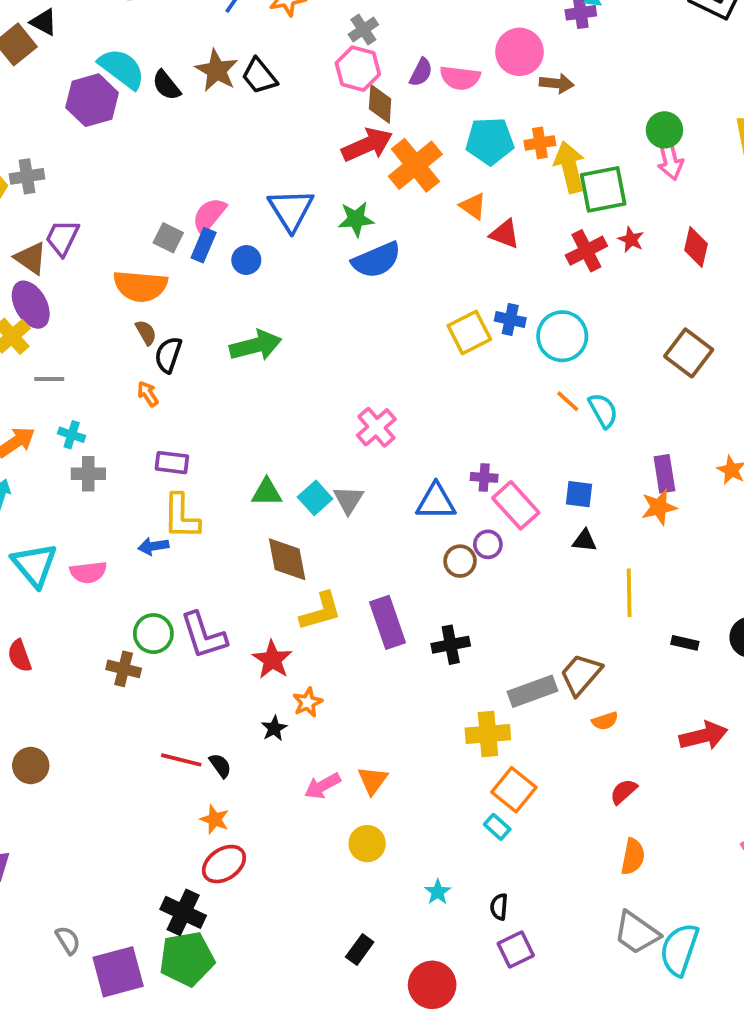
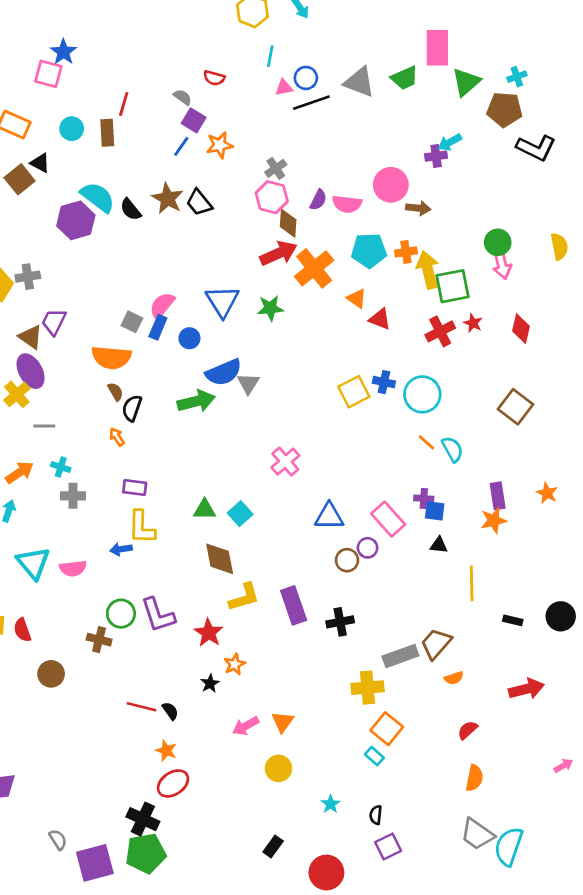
blue semicircle: (376, 260) -> (224, 372), moved
purple cross: (484, 477) -> (424, 499), moved
gray triangle: (349, 500) -> (248, 383), moved
brown circle: (31, 766) -> (51, 674), moved

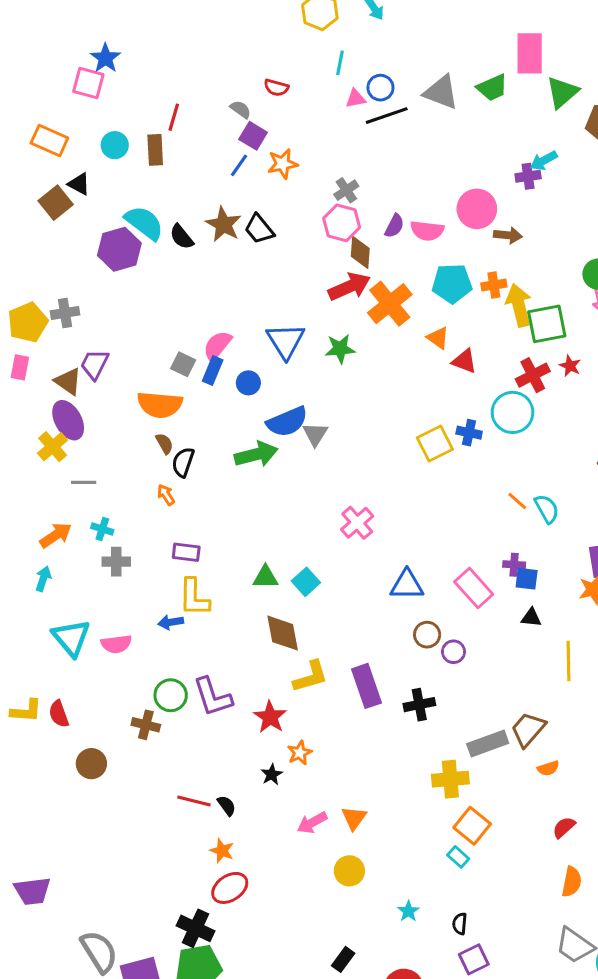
cyan circle: (422, 394) -> (513, 412), moved
purple circle: (368, 548) -> (453, 652), moved
gray semicircle: (58, 840) -> (99, 952), size x1.8

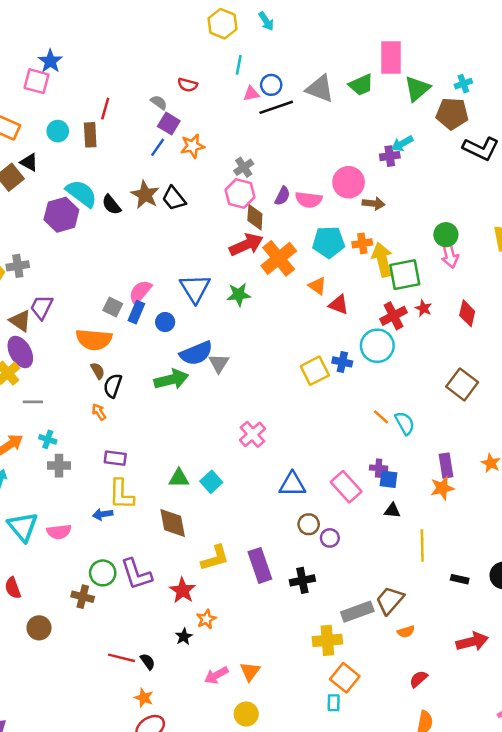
brown diamond: (283, 633) -> (173, 523), moved
cyan rectangle: (458, 857) -> (334, 703), turned 49

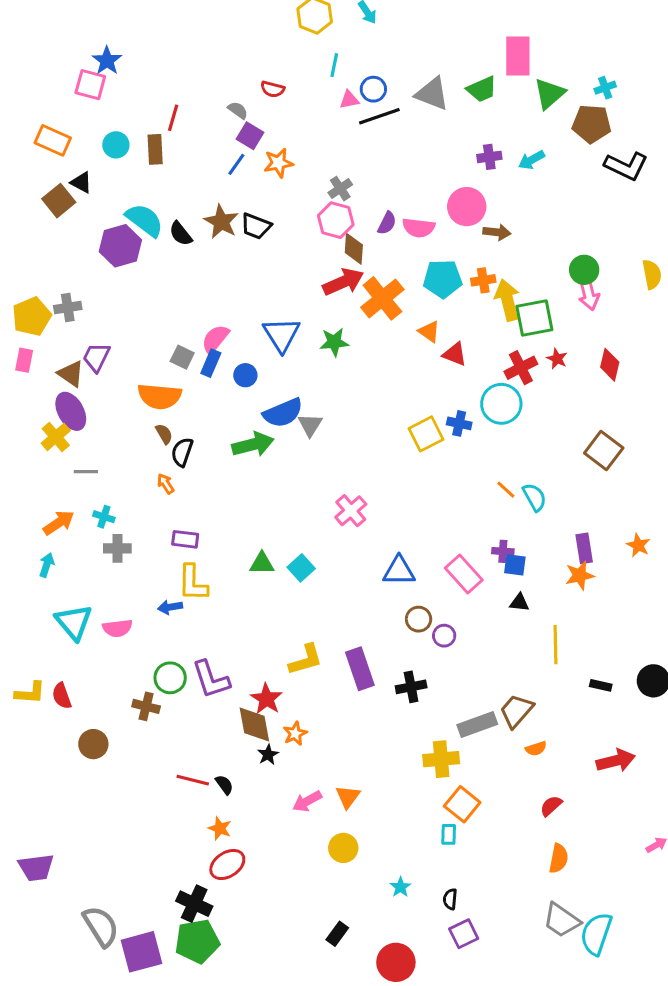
purple cross: (390, 156) -> (489, 157), moved
black trapezoid: (174, 198) -> (256, 226), turned -30
brown diamond: (173, 523) -> (254, 724), moved

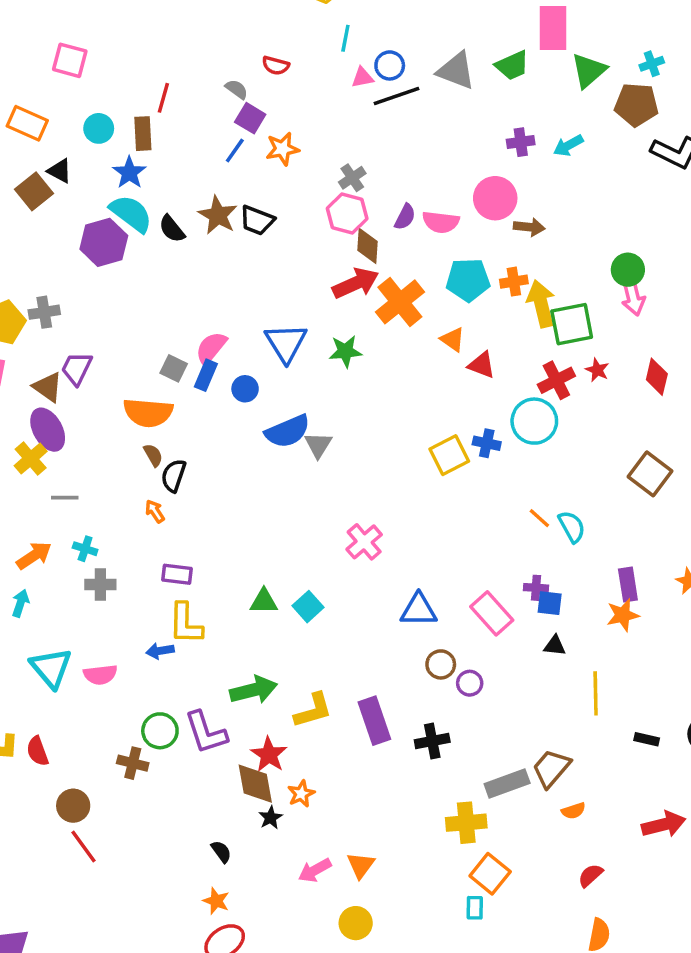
blue star: (107, 61) -> (129, 173), moved
green arrow: (253, 444) -> (254, 690), moved
red line: (193, 780) -> (83, 846), moved, turned 40

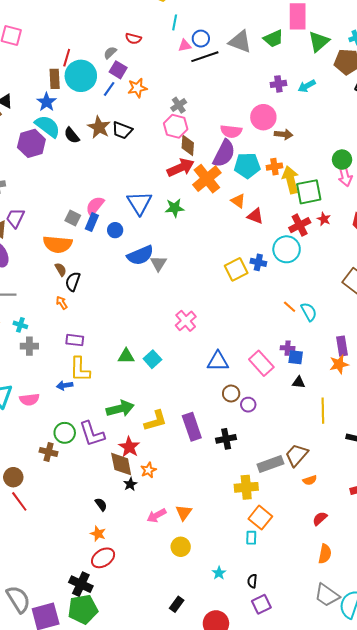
gray semicircle: (237, 89) -> (110, 53), turned -80
cyan circle: (99, 128) -> (81, 76), moved, size x1.8
purple semicircle: (405, 217) -> (224, 153), moved, size x1.8

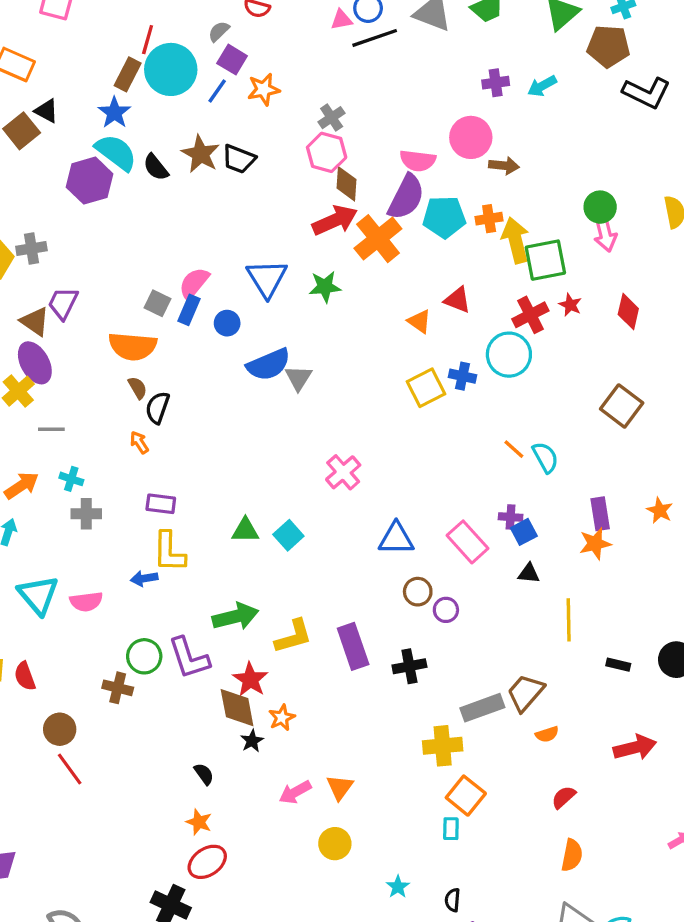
brown rectangle: (55, 79) -> (128, 74), turned 30
orange triangle: (238, 201) -> (419, 321), moved
blue square: (296, 357) -> (524, 532), turned -35

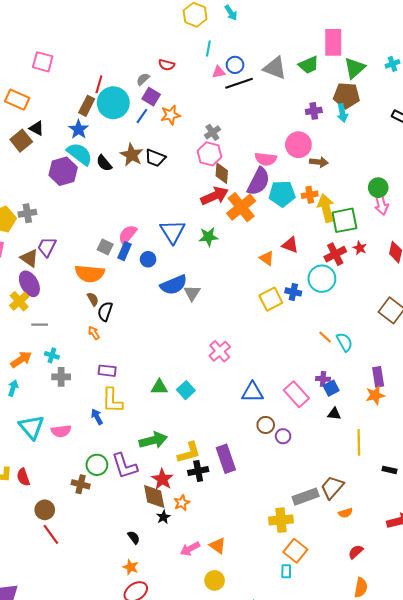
brown pentagon: (608, 46) -> (346, 96), moved
cyan arrow: (542, 86) -> (342, 113), turned -72
blue arrow: (144, 578) -> (97, 417), turned 70
black cross: (409, 666) -> (198, 471), moved
orange triangle: (340, 787) -> (218, 546), turned -30

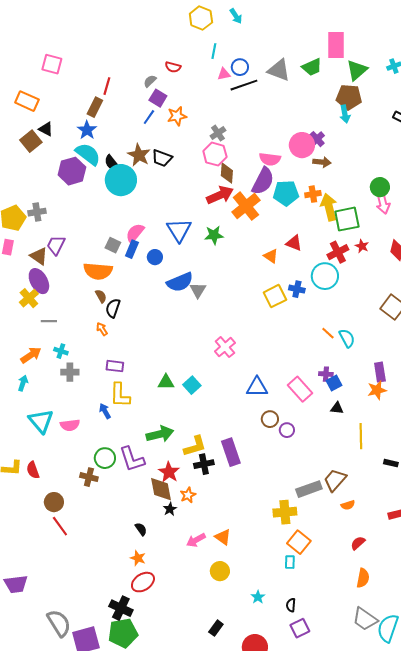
cyan circle: (113, 103) -> (121, 180), moved
purple cross: (314, 111) -> (317, 139), moved, turned -35

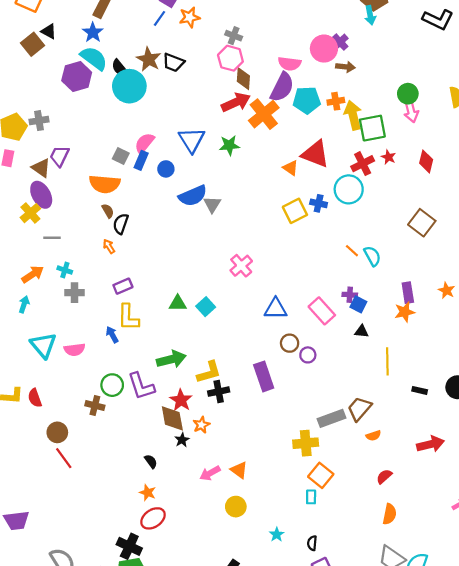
gray cross: (218, 133) -> (234, 36), turned -35
red triangle: (294, 243) -> (315, 154), size x1.6
purple rectangle: (115, 366) -> (123, 286), turned -30
blue square: (334, 383) -> (358, 304), turned -35
purple rectangle: (231, 452) -> (264, 376), moved

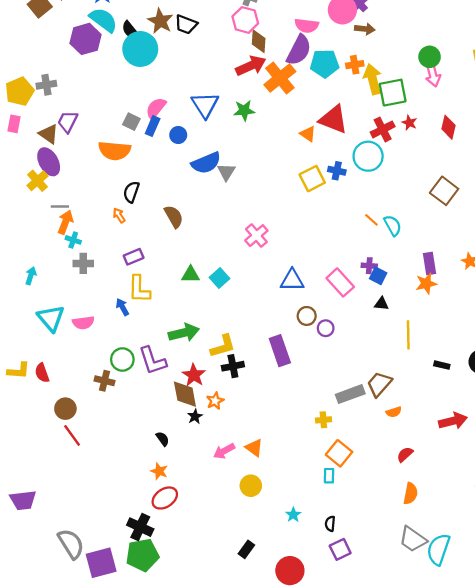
brown semicircle: (108, 211) -> (174, 217), moved, size x1.5
orange arrow: (33, 274) -> (65, 222), moved, turned -35
yellow cross: (306, 443) -> (323, 420), size x0.6

